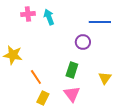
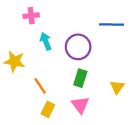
cyan arrow: (49, 17) -> (46, 41), moved
purple circle: (83, 42) -> (78, 47), moved, size x1.5

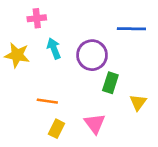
yellow star: (14, 61) -> (17, 55), moved
green rectangle: (80, 78) -> (110, 83), moved
orange line: (40, 86) -> (47, 101), turned -48

